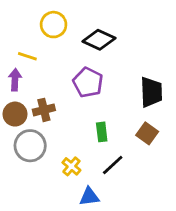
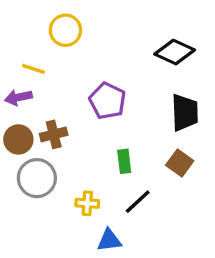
black diamond: (99, 40) -> (175, 52), moved
purple arrow: (15, 80) -> (18, 97), turned -105
yellow cross: (71, 166) -> (87, 203), turned -36

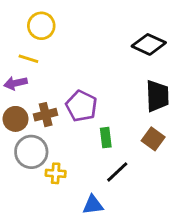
yellow circle: (65, 30) -> (41, 26), moved
purple pentagon: (107, 101) -> (81, 106), moved
yellow cross: (87, 203) -> (56, 173), moved

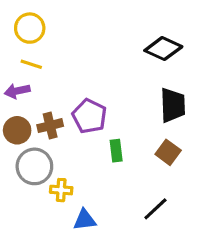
yellow circle: (41, 26) -> (30, 28), moved
black line: (117, 172) -> (155, 209), moved
blue triangle: (93, 205) -> (85, 220), moved

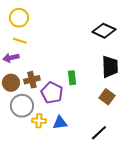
purple pentagon: (89, 116) -> (52, 93), moved
green rectangle: (116, 151) -> (72, 78), moved
blue triangle: (85, 220) -> (60, 123), moved

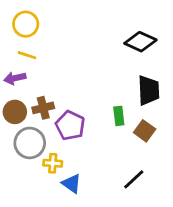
green rectangle: (72, 78) -> (119, 116), moved
blue triangle: (60, 123) -> (72, 183), moved, turned 42

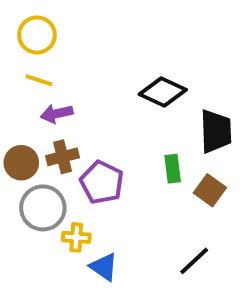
black diamond: (140, 42) -> (163, 92), moved
purple arrow: (15, 78) -> (57, 114), moved

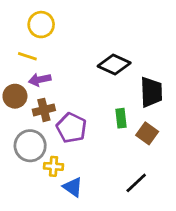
yellow circle: (37, 35) -> (41, 25), moved
brown circle: (21, 163) -> (15, 96), moved

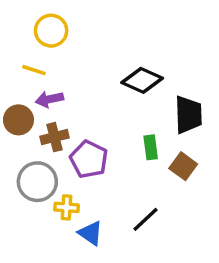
black line: (136, 183) -> (145, 219), moved

